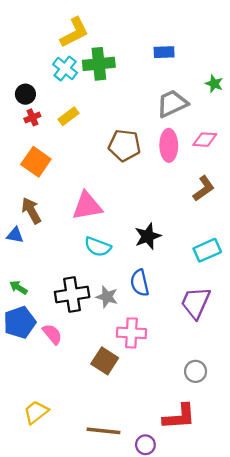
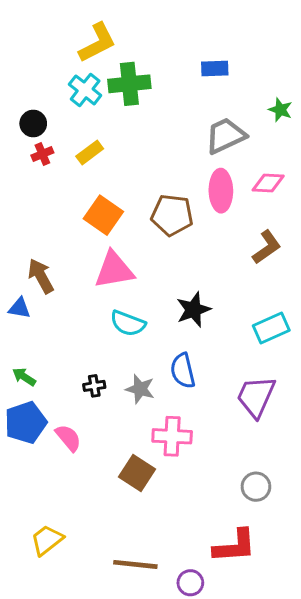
brown pentagon: (124, 145) -> (172, 215), moved
orange square: (36, 162) -> (103, 215), moved
black cross: (72, 294) -> (94, 386), size x0.5

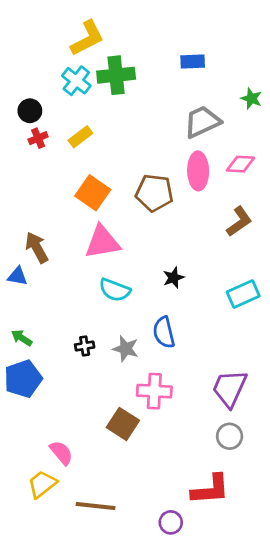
black star: (193, 310) -> (173, 278), size x0.7
purple trapezoid: (256, 397) -> (230, 388), moved
pink semicircle: (68, 438) -> (61, 453), moved
brown line: (135, 564) -> (96, 506), moved

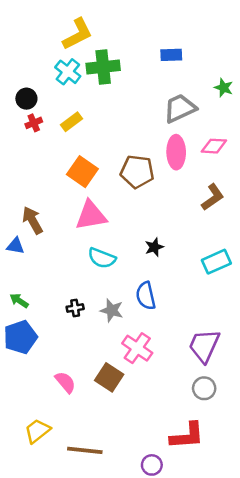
pink cross: (154, 391) -> (137, 348), turned 32
pink semicircle: (61, 453) -> (65, 382), moved

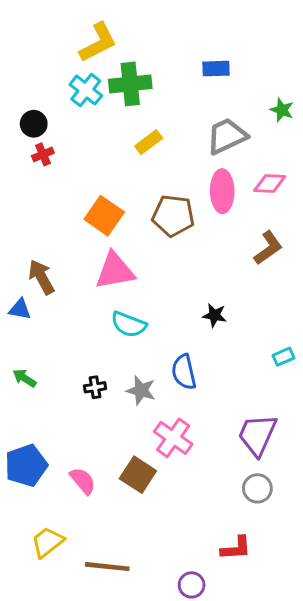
yellow rectangle: (71, 122) -> (149, 142), moved
black star: (154, 247) -> (215, 315), moved, turned 30
cyan rectangle: (216, 262) -> (283, 357), moved, size x0.6
blue pentagon: (20, 337) -> (26, 465), moved
red L-shape: (187, 436) -> (236, 548), size x0.7

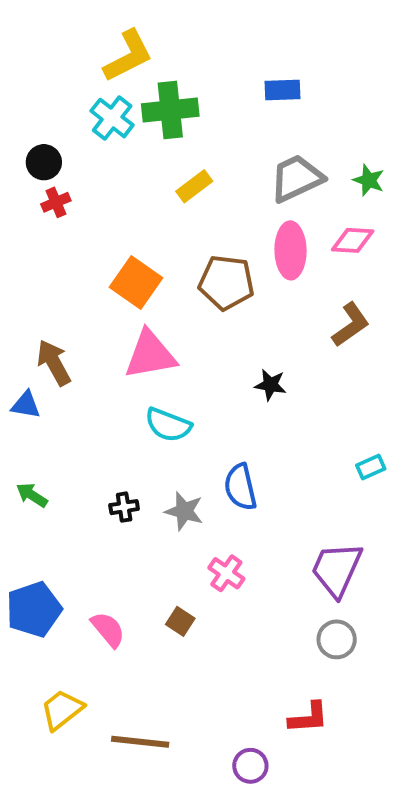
green star: (282, 110) -> (369, 180), moved
black star: (215, 315) -> (270, 385), moved
pink cross: (173, 438) -> (226, 573), size x0.7
brown square: (138, 475) -> (180, 621), size x0.6

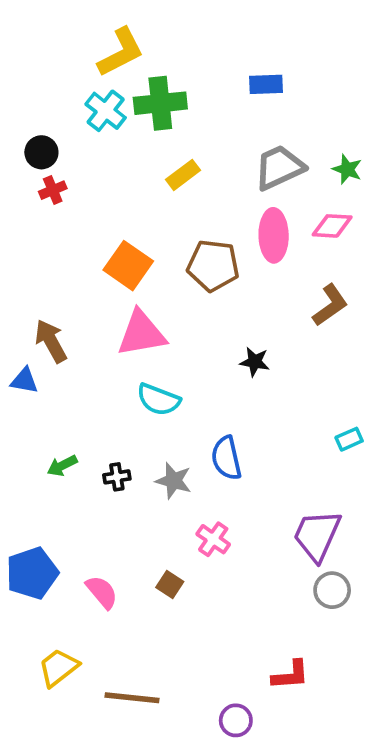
green arrow: (32, 495) -> (62, 466), moved, turned -60
gray circle: (337, 639) -> (332, 590), moved

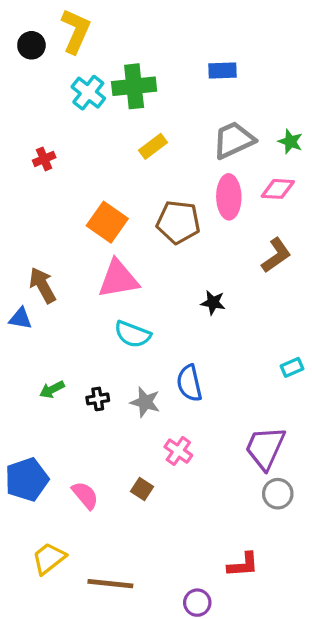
yellow L-shape: (121, 52) -> (76, 31), moved, turned -39
black circle: (41, 152) -> (31, 45), moved

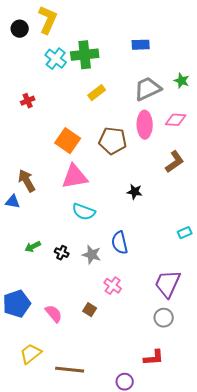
green star: (290, 142) -> (182, 81), moved
black cross: (98, 399) -> (62, 253), turned 32
gray circle: (278, 494) -> (164, 318), moved

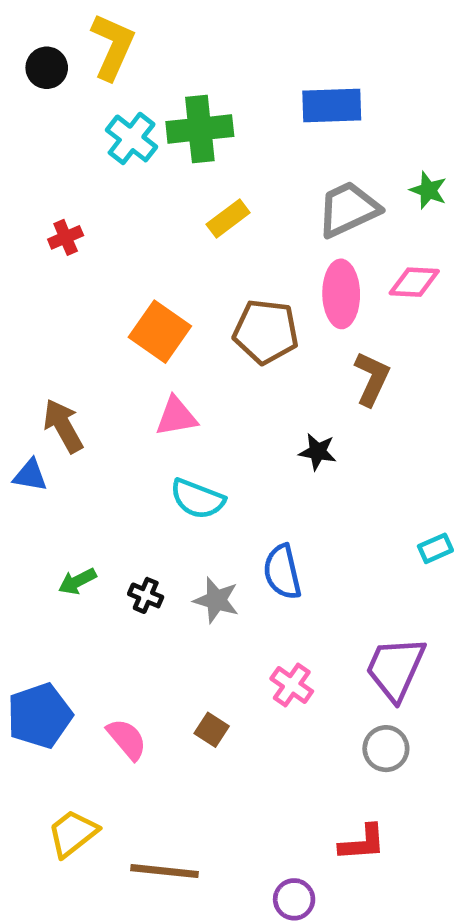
blue rectangle: (141, 45) -> (332, 105), size x1.4
brown L-shape: (175, 162) -> (372, 379), moved, turned -30
pink triangle: (75, 177) -> (176, 416), size x0.7
pink cross: (113, 286) -> (292, 685), moved

